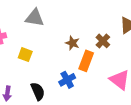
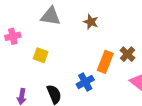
brown cross: (103, 41) -> (128, 54), moved
brown star: (72, 43) -> (91, 22), moved

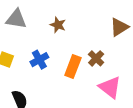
blue cross: (85, 82) -> (39, 60), moved

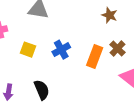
brown star: (58, 25) -> (109, 15), moved

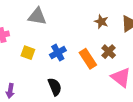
orange rectangle: (95, 56) -> (88, 59), turned -54
black semicircle: (42, 90) -> (55, 87), moved

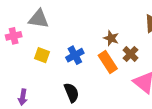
gray triangle: (37, 16) -> (39, 19), moved
brown star: (101, 22) -> (111, 38), moved

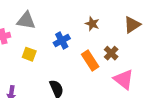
brown star: (111, 38) -> (92, 24), moved
blue cross: (75, 55) -> (62, 41), moved

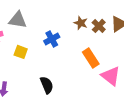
brown cross: (111, 53) -> (99, 26), moved
orange rectangle: (90, 60) -> (91, 58), moved

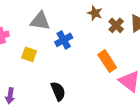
gray triangle: (18, 20) -> (40, 21), moved
brown star: (81, 23) -> (95, 13), moved

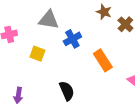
orange rectangle: (107, 61) -> (103, 60), moved

